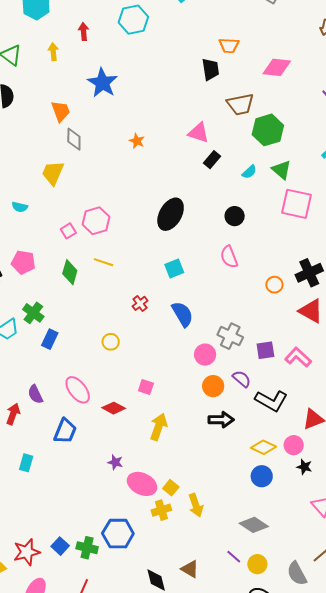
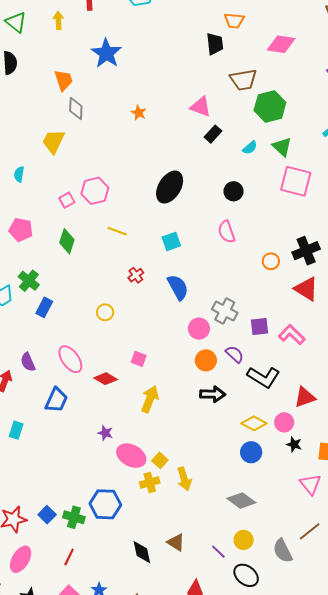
cyan semicircle: (20, 207) -> (19, 174), turned 84
yellow line: (103, 262) -> (117, 231), moved
purple line: (234, 557) -> (218, 552), moved

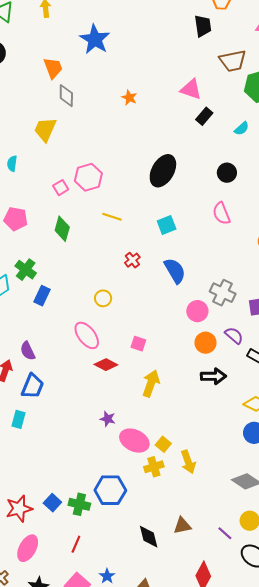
pink ellipse: (70, 359) -> (87, 335), moved
blue trapezoid: (56, 400) -> (33, 386), moved
brown triangle: (176, 542) -> (182, 526), turned -42

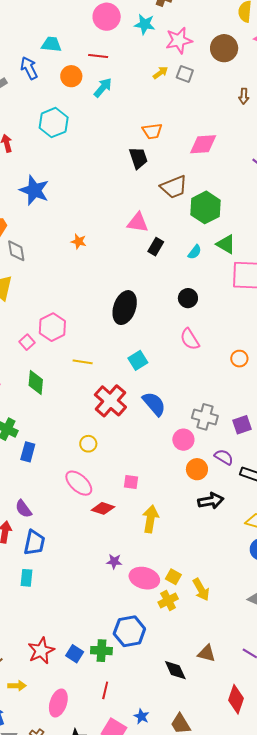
red cross: (132, 260) -> (110, 401), size x2.0
red star: (19, 509) -> (41, 651), moved
brown triangle: (182, 526) -> (207, 653), turned 36

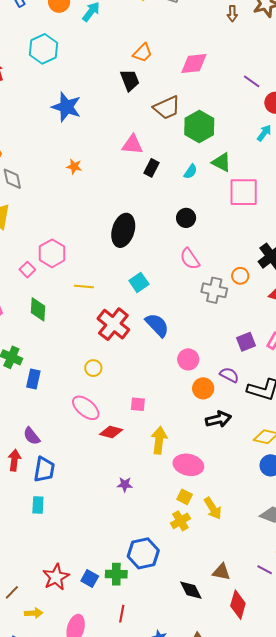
orange trapezoid: (152, 131) -> (142, 53), turned -35
blue star: (34, 190) -> (66, 107), moved
gray cross: (205, 417) -> (214, 290), moved
pink ellipse: (144, 578) -> (188, 465), moved
red diamond: (236, 699) -> (238, 605), moved

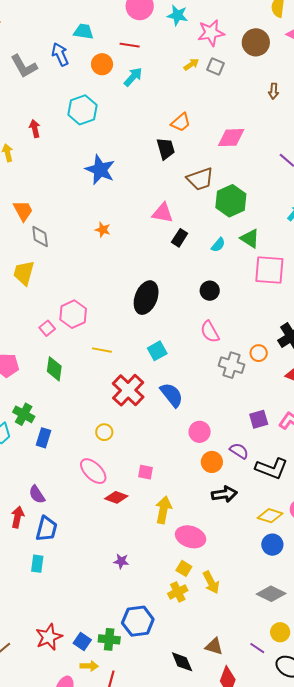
purple star: (125, 484) -> (121, 561), moved
yellow arrow: (34, 613) -> (89, 666), moved

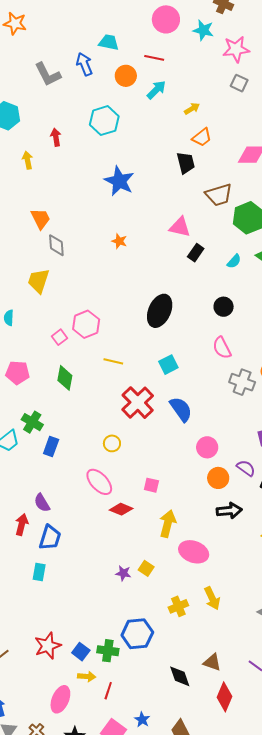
yellow arrow: (191, 64) -> (192, 109), moved
yellow square: (184, 568) -> (146, 568), moved

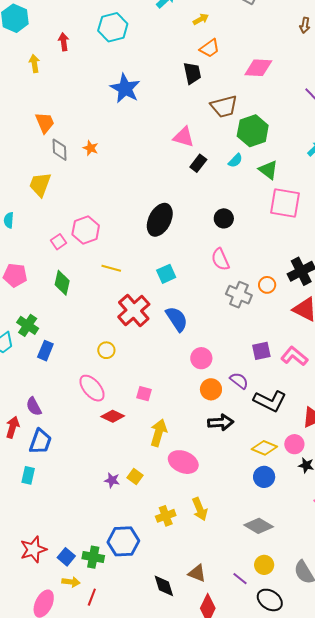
orange star: (119, 241) -> (91, 148), moved
cyan semicircle: (234, 261) -> (235, 161), moved

